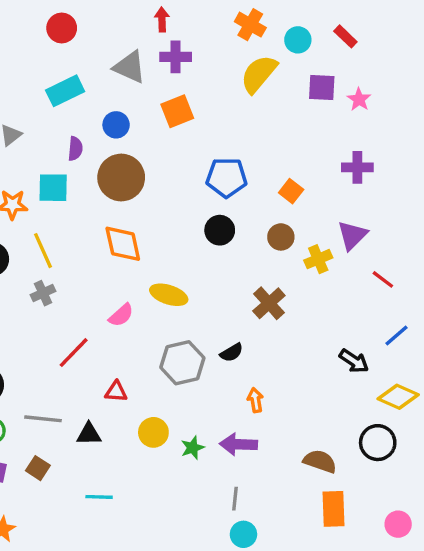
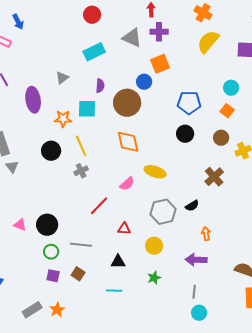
cyan circle: (298, 40) -> (231, 88), moved
blue circle: (116, 125) -> (144, 82), moved
yellow circle: (153, 432) -> (154, 246), moved
black triangle: (89, 434) -> (118, 262), moved
green star: (193, 448) -> (154, 278), moved

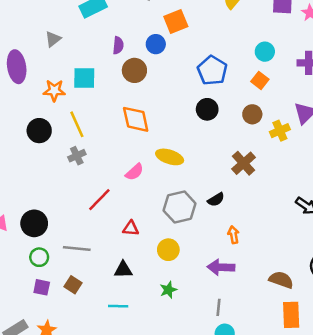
purple semicircle: (100, 86) -> (118, 45), moved
brown circle: (127, 103) -> (134, 70), size x0.7
blue pentagon: (189, 103) -> (212, 70), turned 30

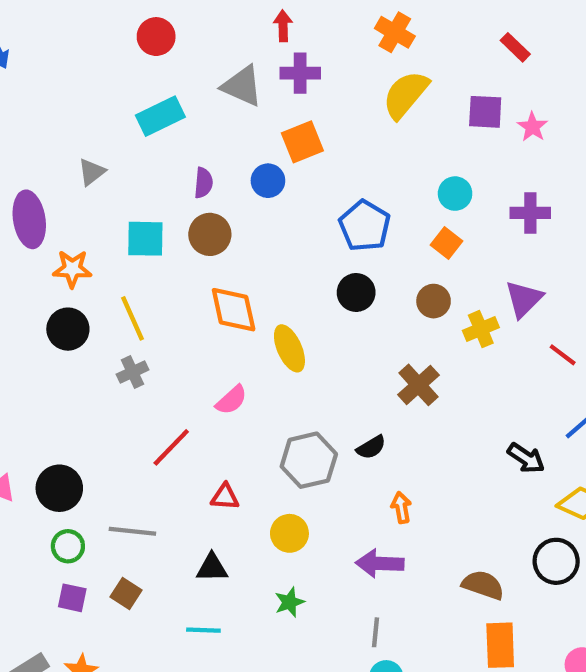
brown circle: (134, 70) -> (210, 234), moved
orange star: (54, 90) -> (72, 269), moved
yellow ellipse: (170, 157) -> (289, 348), moved, turned 48

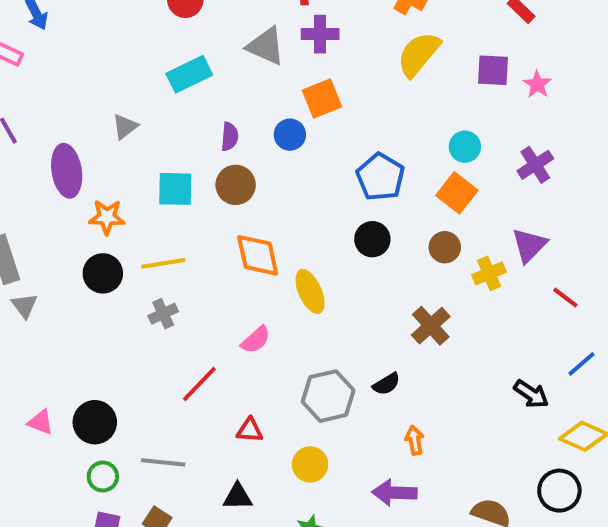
purple cross: (530, 213) -> (535, 165), turned -33
orange square: (446, 243) -> (457, 193), size x1.4
yellow line: (132, 318) -> (163, 263), turned -75

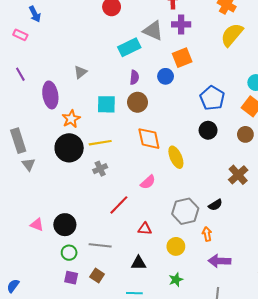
cyan rectangle: (189, 74) -> (129, 47), moved
orange star: (107, 217) -> (71, 119), turned -30
black circle: (103, 273) -> (69, 148), size x1.4
orange arrow: (415, 440) -> (207, 234), moved

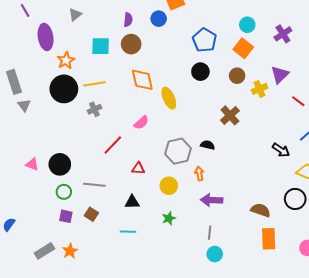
purple line: (20, 74) -> (25, 10), moved
black semicircle: (215, 205) -> (208, 145), turned -136

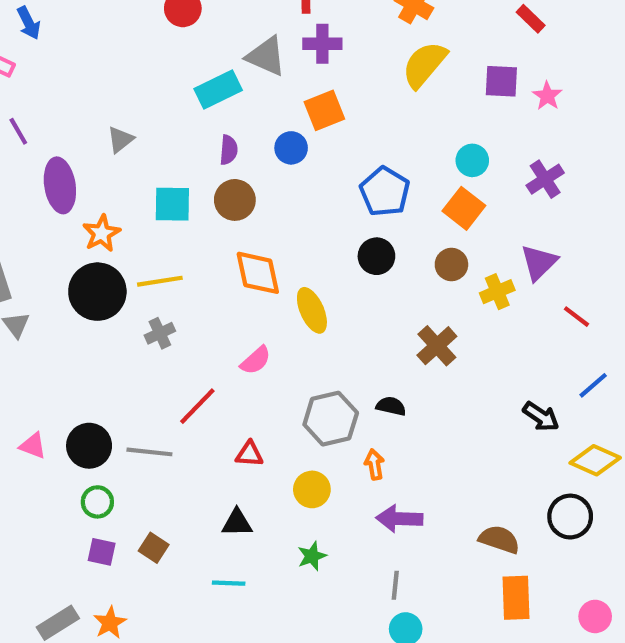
gray line: (94, 185) -> (149, 452), moved

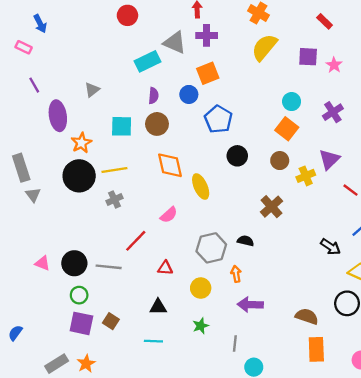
blue pentagon: (385, 192) -> (218, 119), moved
purple square: (102, 552) -> (81, 323), size x1.5
gray line: (395, 585) -> (235, 344), moved

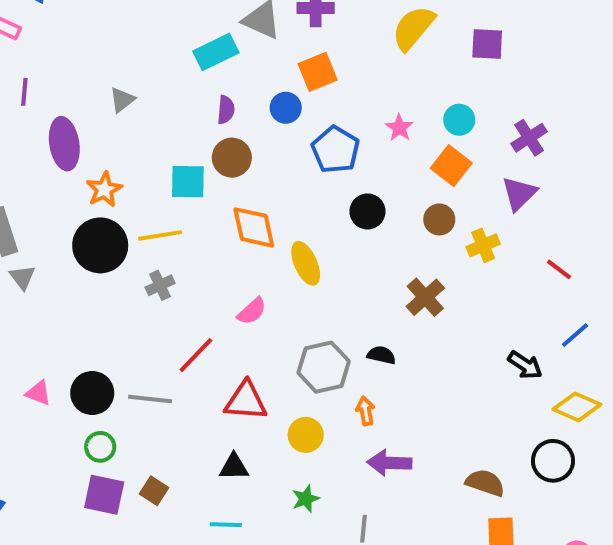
pink star: (334, 65) -> (399, 128), moved
purple line: (34, 85) -> (24, 92), turned 35
cyan square: (122, 126) -> (188, 182), moved
purple triangle: (329, 159) -> (519, 194), moved
red triangle: (165, 268) -> (246, 401), size x1.6

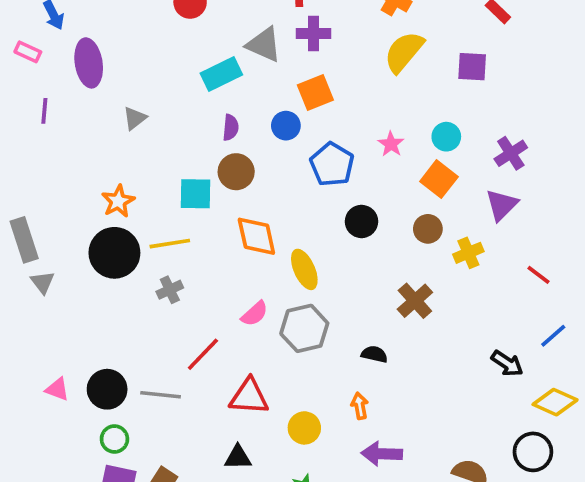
purple ellipse: (64, 144) -> (89, 63), moved
gray hexagon: (324, 367) -> (304, 328), moved

